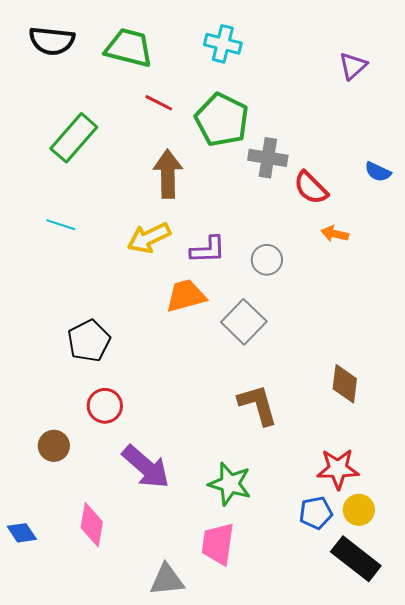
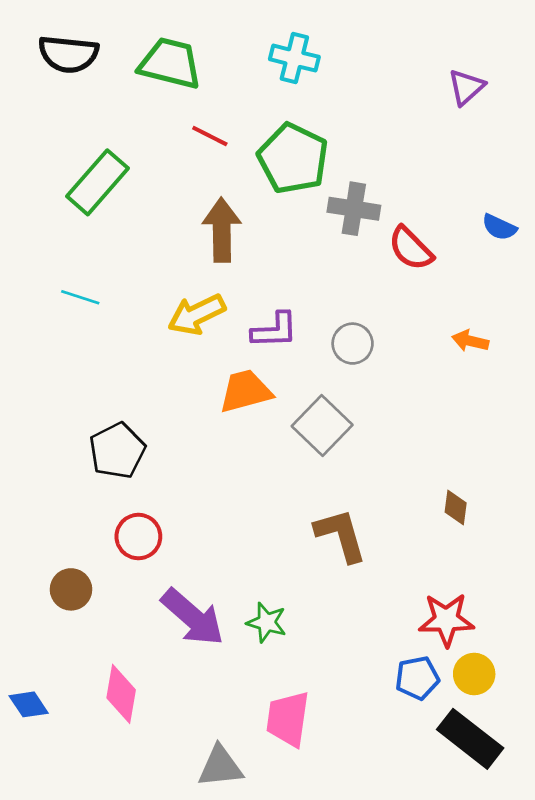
orange arrow: (335, 234) -> (470, 341), moved
brown diamond: (345, 384) -> (456, 507), size x0.7
green star: (230, 484) -> (267, 622), moved, size x0.7

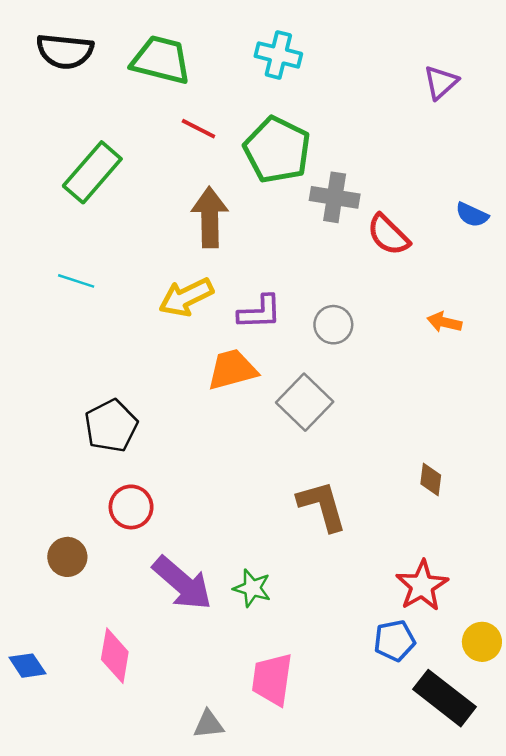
red star: (446, 620) -> (422, 586), turned -30
yellow circle: (474, 674) -> (482, 642), moved
gray triangle: (220, 767) -> (208, 724), size x0.7

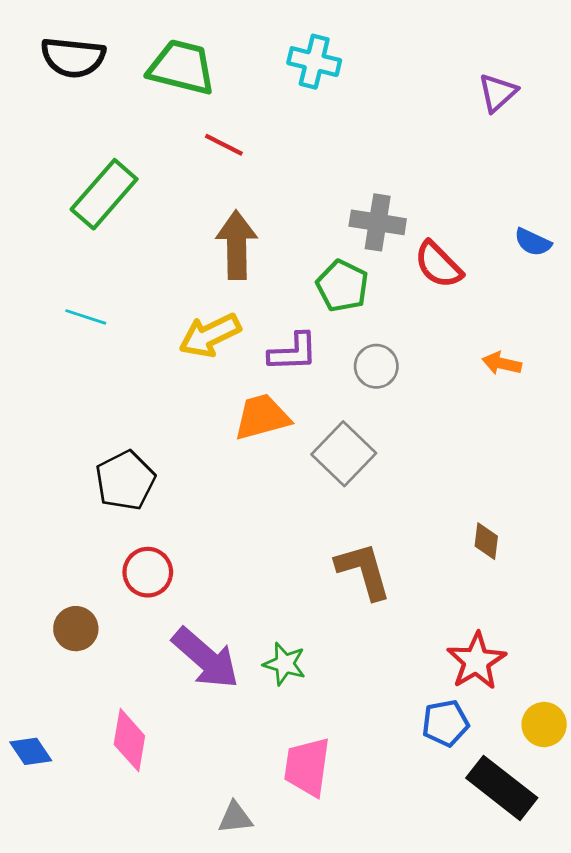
green pentagon: (277, 150) -> (342, 286), moved, size x0.7

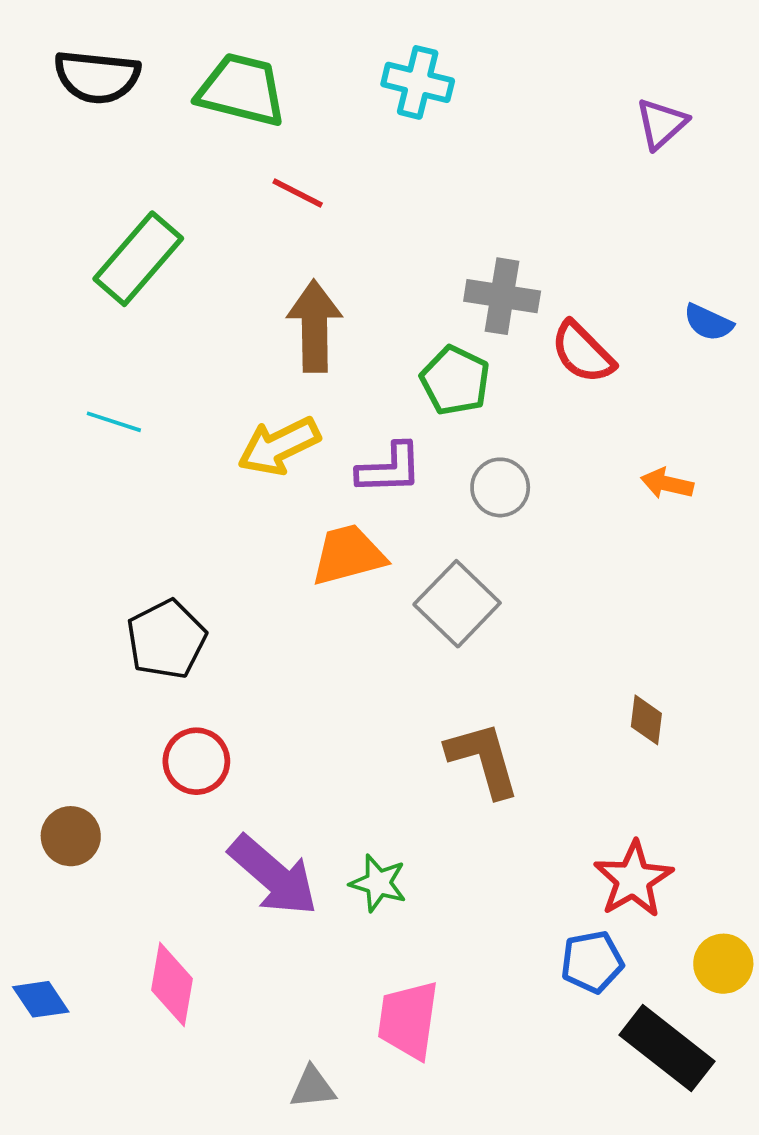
brown circle: (76, 629) -> (71, 836), moved

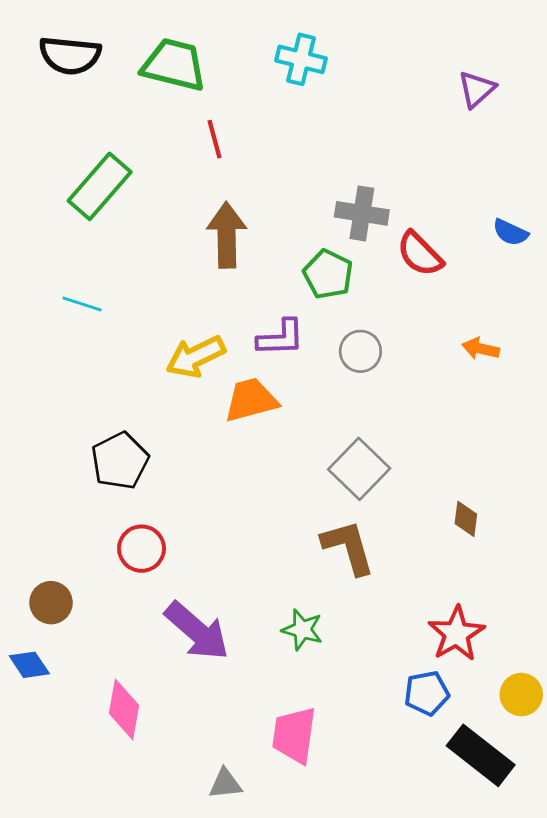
red line: (298, 193) -> (214, 139), turned 48
yellow arrow: (279, 446) -> (196, 357), moved
gray square: (457, 604) -> (359, 469), moved
green star: (378, 883) -> (302, 630), moved
blue diamond: (41, 999) -> (29, 665), moved

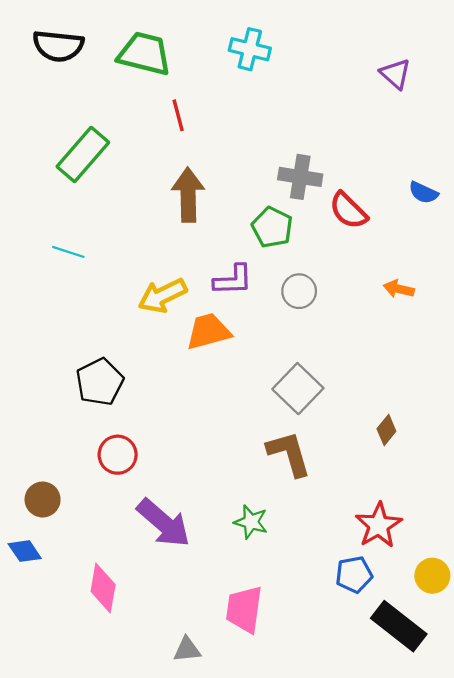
purple triangle: (477, 89) -> (395, 74), turned -36
brown diamond: (466, 519) -> (386, 430), turned 32

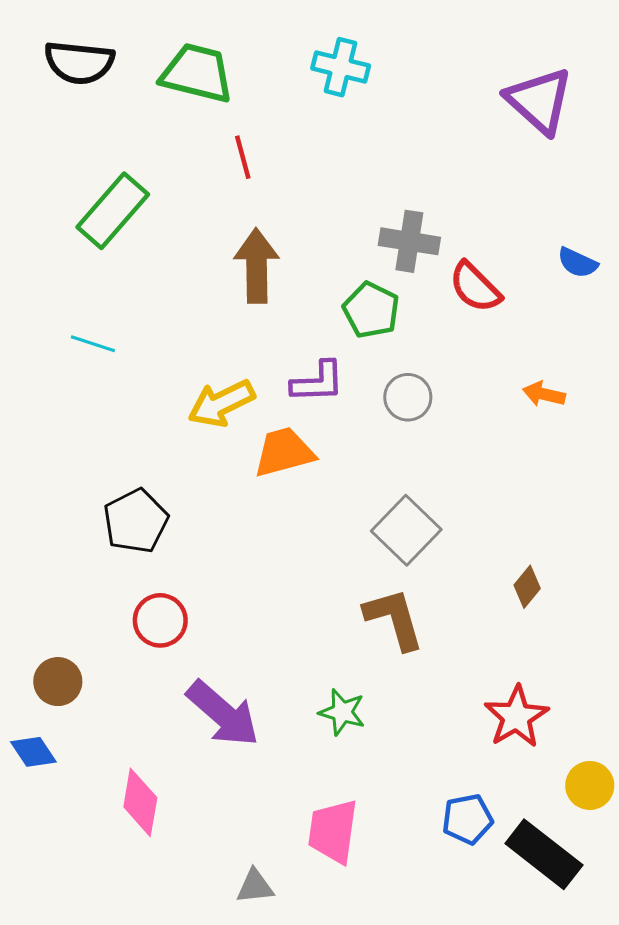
purple triangle: (395, 74) -> (539, 101), size x1.6
blue pentagon: (354, 575) -> (467, 819), moved

